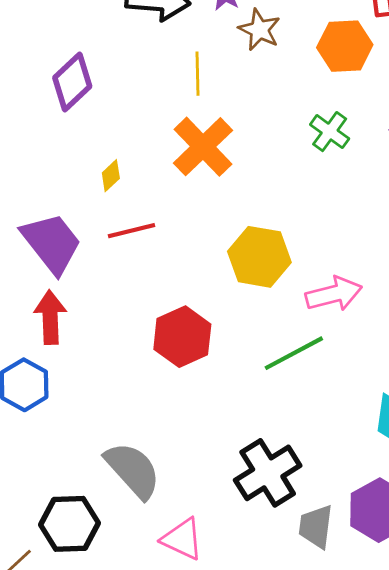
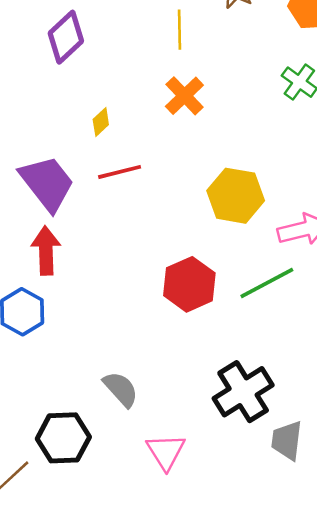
orange cross: (203, 147) -> (184, 96), size x0.7
red hexagon: (182, 337) -> (189, 284), moved
gray semicircle: (133, 470) -> (121, 389), size x0.7
pink triangle: (182, 539) -> (166, 452), turned 33

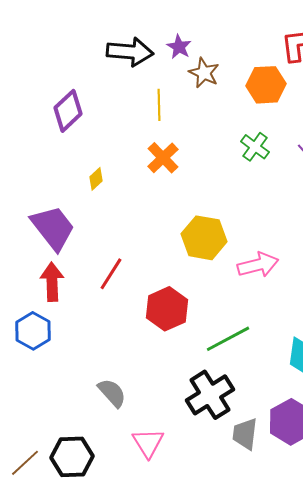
red line: (120, 172) -> (111, 274), moved, turned -44
green line: (267, 283) -> (228, 339), moved
black hexagon: (63, 438) -> (72, 457), moved

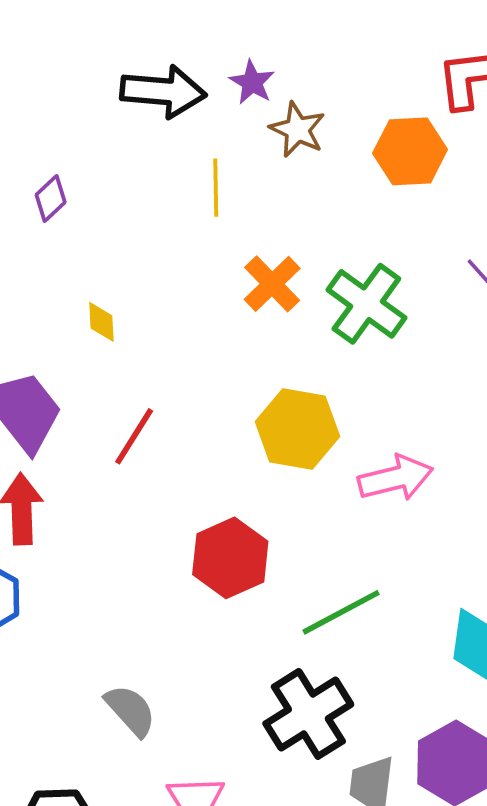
purple diamond: (68, 111) -> (51, 199), size x0.6
green cross: (255, 147) -> (366, 304), moved, size x1.5
orange cross: (163, 158) -> (272, 284), moved
yellow diamond: (96, 179) -> (101, 322), turned -50
red line: (111, 274) -> (134, 436), moved

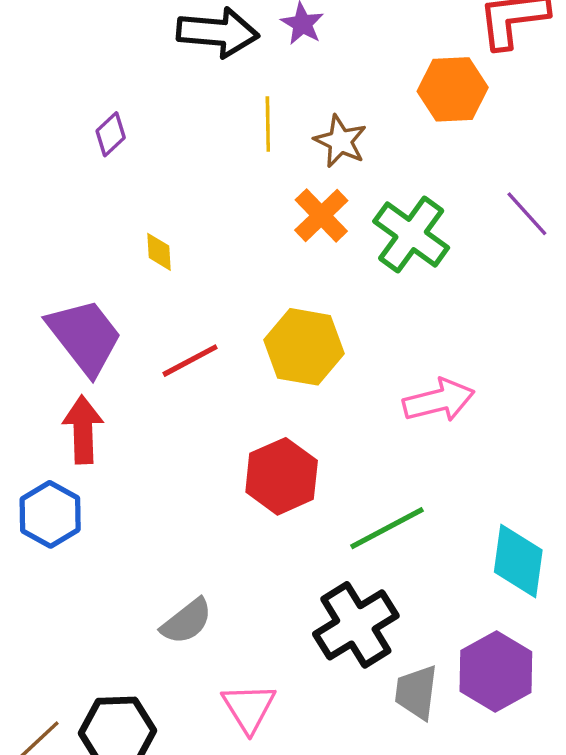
brown star: (297, 130) -> (340, 141), moved
yellow hexagon: (297, 429) -> (304, 347), moved
red line: (134, 436) -> (190, 361), turned 30
gray semicircle: (130, 710) -> (187, 621), turned 94

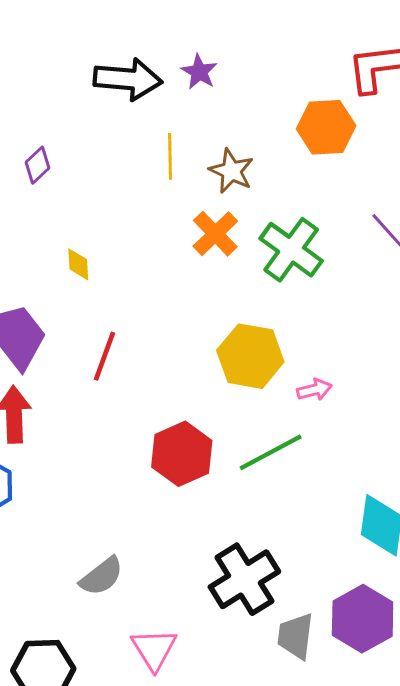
yellow hexagon: (304, 347) -> (250, 356), moved
red line: (190, 361) -> (104, 356), turned -42
pink arrow: (439, 400) -> (314, 390), size x0.6
green line: (387, 528) -> (271, 452), moved

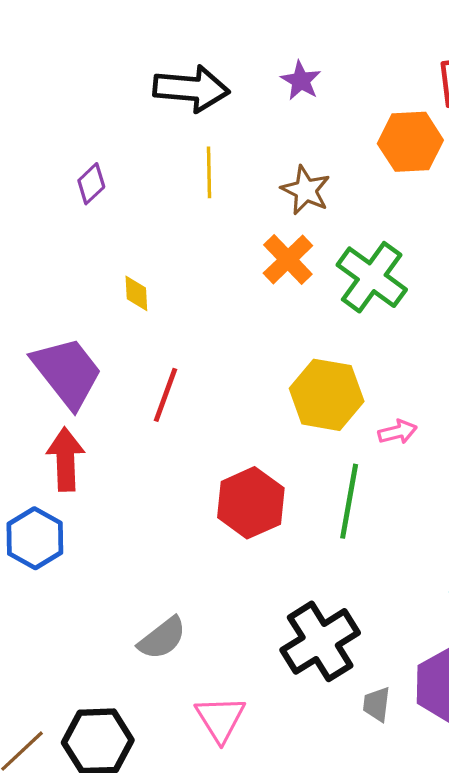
purple star: (199, 72) -> (301, 81), moved
yellow line: (170, 156) -> (209, 172), moved
green line: (271, 452) -> (349, 501), turned -52
gray trapezoid: (295, 636) -> (377, 704), size x0.7

